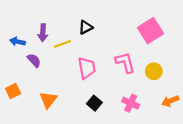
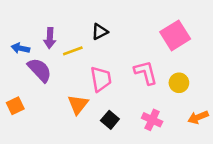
purple semicircle: (34, 60) -> (40, 70), size x1.5
orange triangle: (48, 100) -> (78, 105), moved

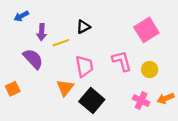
blue arrow: (20, 48) -> (21, 16), moved, turned -40
black square: (110, 120) -> (92, 101), size x1.6
pink cross: (152, 120) -> (141, 101), moved

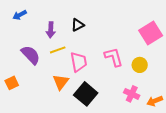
pink square: (146, 30) -> (151, 33), moved
purple arrow: (42, 32) -> (51, 30), moved
yellow line: (61, 43) -> (58, 50), moved
orange arrow: (166, 98) -> (155, 101), moved

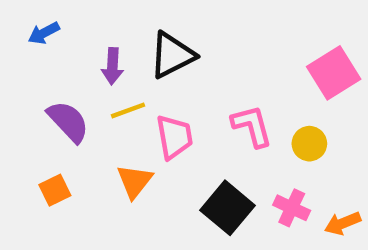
black triangle: (78, 25) -> (172, 55), size x1.6
orange square: (12, 83) -> (55, 190), moved
black square: (86, 94) -> (227, 208), moved

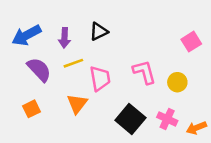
blue arrow: (44, 33) -> (26, 35), moved, size x1.6
black triangle: (172, 55) -> (99, 31), size x0.7
pink square: (334, 73) -> (191, 42), size x0.7

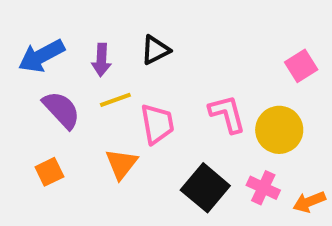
yellow circle: (177, 82) -> (279, 130), size x1.5

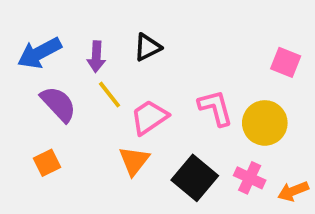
pink square: (301, 66) -> (286, 62), turned -36
yellow line: (115, 100) -> (110, 95), turned 72
pink trapezoid: (157, 124) -> (149, 117), turned -114
orange triangle: (121, 164) -> (134, 161), moved

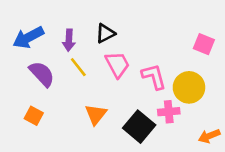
pink trapezoid: (149, 117) -> (117, 64), moved, turned 96
orange square: (47, 163) -> (34, 116), turned -36
pink cross: (250, 178) -> (169, 112), moved, turned -30

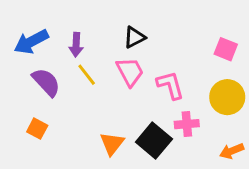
black triangle: (105, 33) -> (134, 37), moved
yellow circle: (189, 87) -> (227, 97), moved
orange triangle: (96, 114) -> (112, 143), moved

